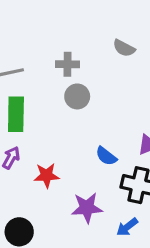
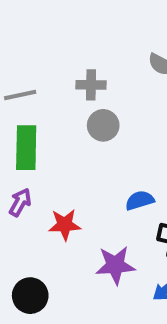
blue semicircle: (106, 156) -> (140, 200), turned 125

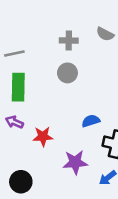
gray cross: (91, 85) -> (69, 41), moved
purple arrow: (20, 202) -> (14, 122), turned -96

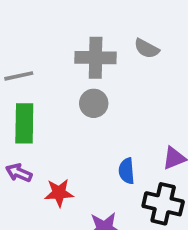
gray cross: (69, 41) -> (96, 58), size x1.5
blue semicircle: (91, 121) -> (127, 171), turned -78

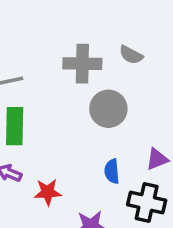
gray circle: (94, 103) -> (108, 109), moved, size x1.4

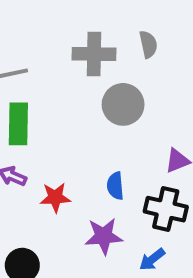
gray semicircle: (131, 55) -> (148, 44), turned -130
blue semicircle: (112, 171) -> (115, 186), moved

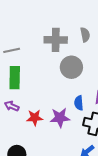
blue semicircle: (115, 186) -> (79, 103), moved
purple star: (104, 236) -> (60, 118), moved

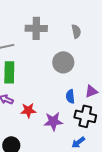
gray cross: (56, 40) -> (36, 28), moved
purple star: (60, 118) -> (53, 121), moved

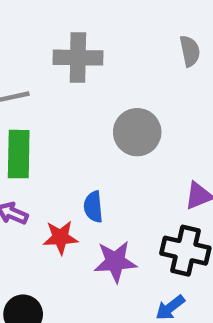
gray semicircle: (76, 31) -> (190, 51), moved
blue semicircle: (70, 96) -> (93, 207), moved

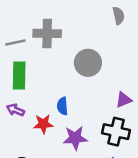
gray cross: (78, 58) -> (47, 33), moved

